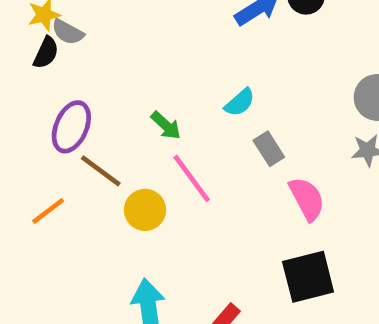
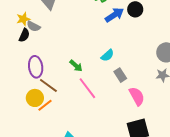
purple ellipse: (71, 127) -> (36, 67), turned -30
yellow circle: (145, 210) -> (35, 98), moved
orange line: (48, 211) -> (45, 105), moved

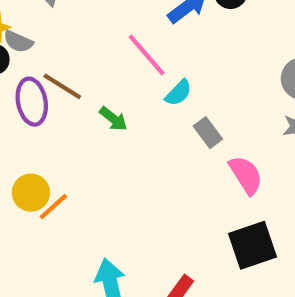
purple ellipse: (36, 67) -> (32, 102), moved
brown line: (48, 86) -> (62, 86), moved
pink line: (87, 88) -> (147, 55), moved

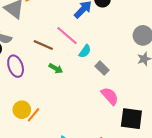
brown line: (62, 86) -> (43, 45), moved
pink semicircle: (246, 175) -> (110, 96), moved
black square: (252, 245) -> (131, 119), turned 35

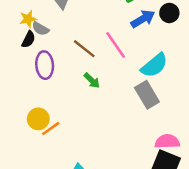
cyan semicircle: (85, 51) -> (154, 65), moved, size x1.6
gray rectangle: (102, 68) -> (147, 95), size x1.5
pink semicircle: (110, 96) -> (167, 142), moved, turned -66

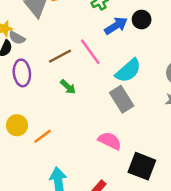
brown line: (84, 49) -> (60, 56), turned -65
orange line: (51, 129) -> (43, 136), moved
pink semicircle: (167, 142) -> (110, 141), moved, turned 30

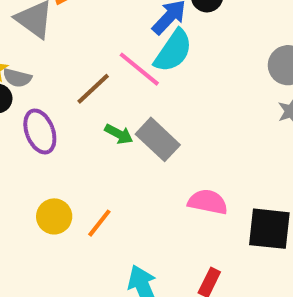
cyan semicircle: (128, 71) -> (173, 51), moved
gray rectangle: (122, 99) -> (158, 139), moved

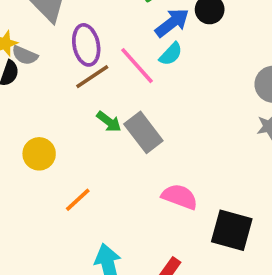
cyan semicircle: (173, 51) -> (171, 54), size x0.6
purple ellipse: (40, 132) -> (86, 45), moved
yellow circle: (54, 216) -> (39, 154), moved

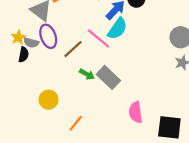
purple ellipse: (86, 45) -> (48, 36), moved
cyan semicircle: (171, 54) -> (117, 29), size x1.5
pink semicircle: (180, 197) -> (136, 112), turned -110

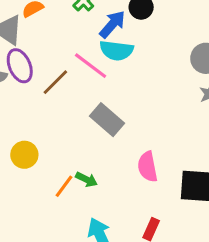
cyan semicircle: (117, 29) -> (116, 50), turned 65
green arrow: (87, 74) -> (87, 180), moved

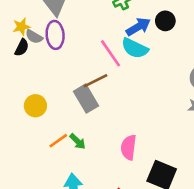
brown line: (55, 82) -> (96, 81), moved
gray rectangle: (107, 120) -> (86, 99), moved

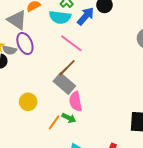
cyan semicircle: (135, 48) -> (60, 17), moved
pink semicircle: (129, 147) -> (76, 101), moved

